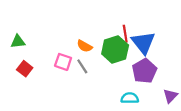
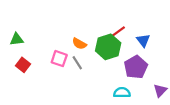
red line: (125, 34) -> (118, 32), turned 63
blue triangle: (143, 43) -> (143, 40), moved, size x0.6

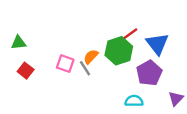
blue triangle: (143, 40) -> (157, 44), size x1.5
orange semicircle: (79, 44) -> (91, 57), moved, turned 104

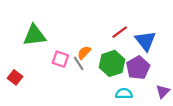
green triangle: (19, 43) -> (34, 35), moved, size x1.6
green hexagon: (119, 51) -> (112, 63), moved
red square: (26, 71) -> (15, 77), moved

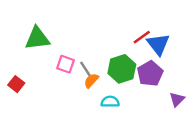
red line: (120, 32) -> (142, 37), moved
orange semicircle: (84, 53) -> (91, 81), moved
cyan semicircle: (124, 94) -> (110, 102), moved

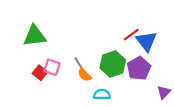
pink square: (66, 64) -> (52, 67), moved
orange semicircle: (91, 81) -> (85, 75), turned -88
red square: (16, 84) -> (40, 73), moved

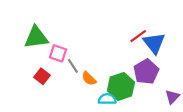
gray line: (79, 64) -> (73, 66), moved
green hexagon: (113, 64) -> (121, 86), moved
pink square: (52, 67) -> (58, 53), moved

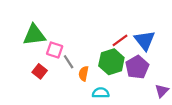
red line: (138, 36) -> (120, 40), moved
orange semicircle: (89, 78) -> (84, 74), turned 56
green hexagon: (121, 86) -> (111, 62), moved

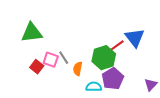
red line: (120, 40) -> (117, 46), moved
pink square: (55, 50) -> (51, 60), moved
purple pentagon: (137, 67) -> (113, 79), moved

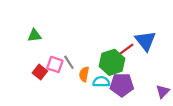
green triangle: (32, 33) -> (34, 35), size x0.6
purple pentagon: (113, 79) -> (122, 85), turned 30
cyan semicircle: (94, 87) -> (101, 82), moved

